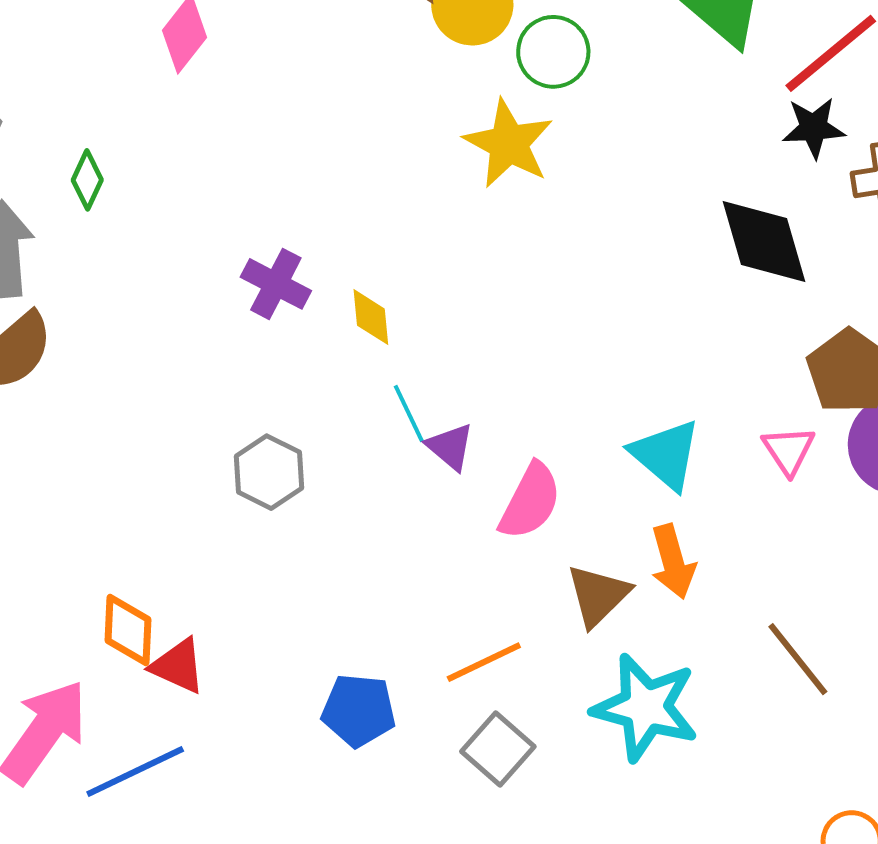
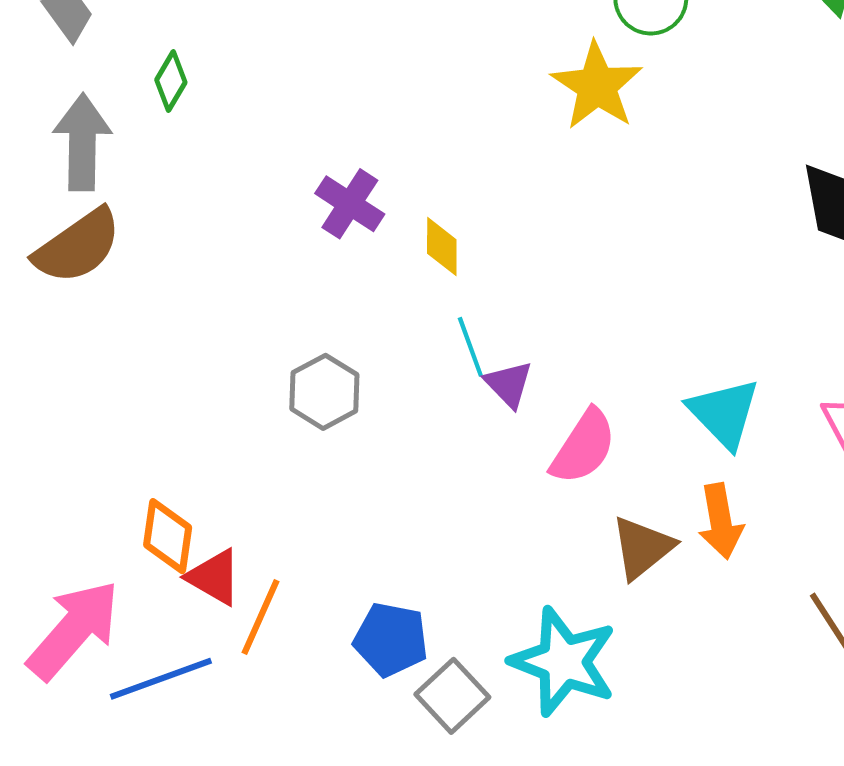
orange line: (484, 662) -> (261, 617), moved, turned -46
cyan star: (645, 707) -> (563, 662), moved
gray square: (498, 749) -> (452, 696), moved

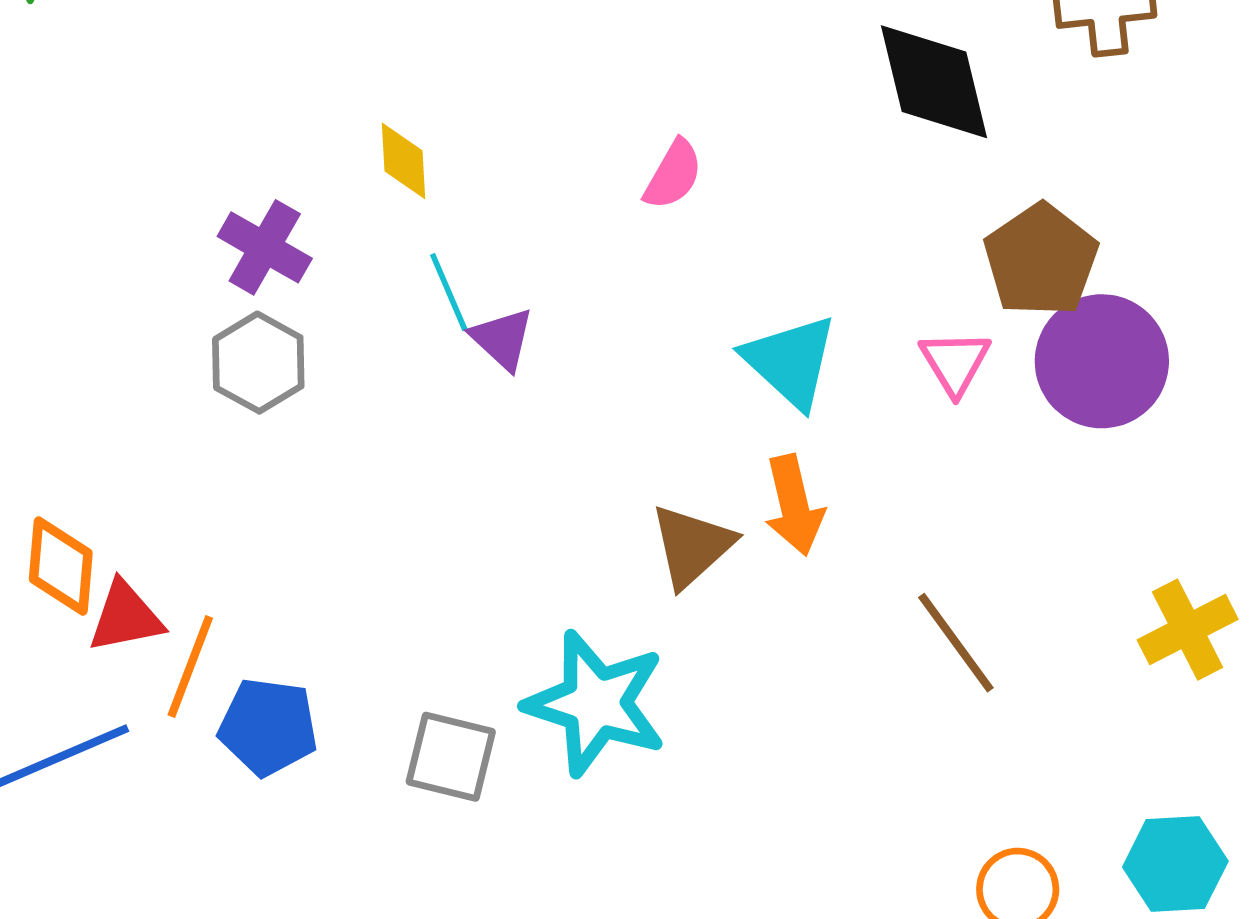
purple cross: (350, 204) -> (265, 247), moved
pink semicircle: (583, 447) -> (673, 175), moved, size x0.7
red triangle: (214, 577) -> (126, 617), turned -38
blue pentagon: (391, 639) -> (268, 727), moved
gray square: (452, 696) -> (451, 757), turned -30

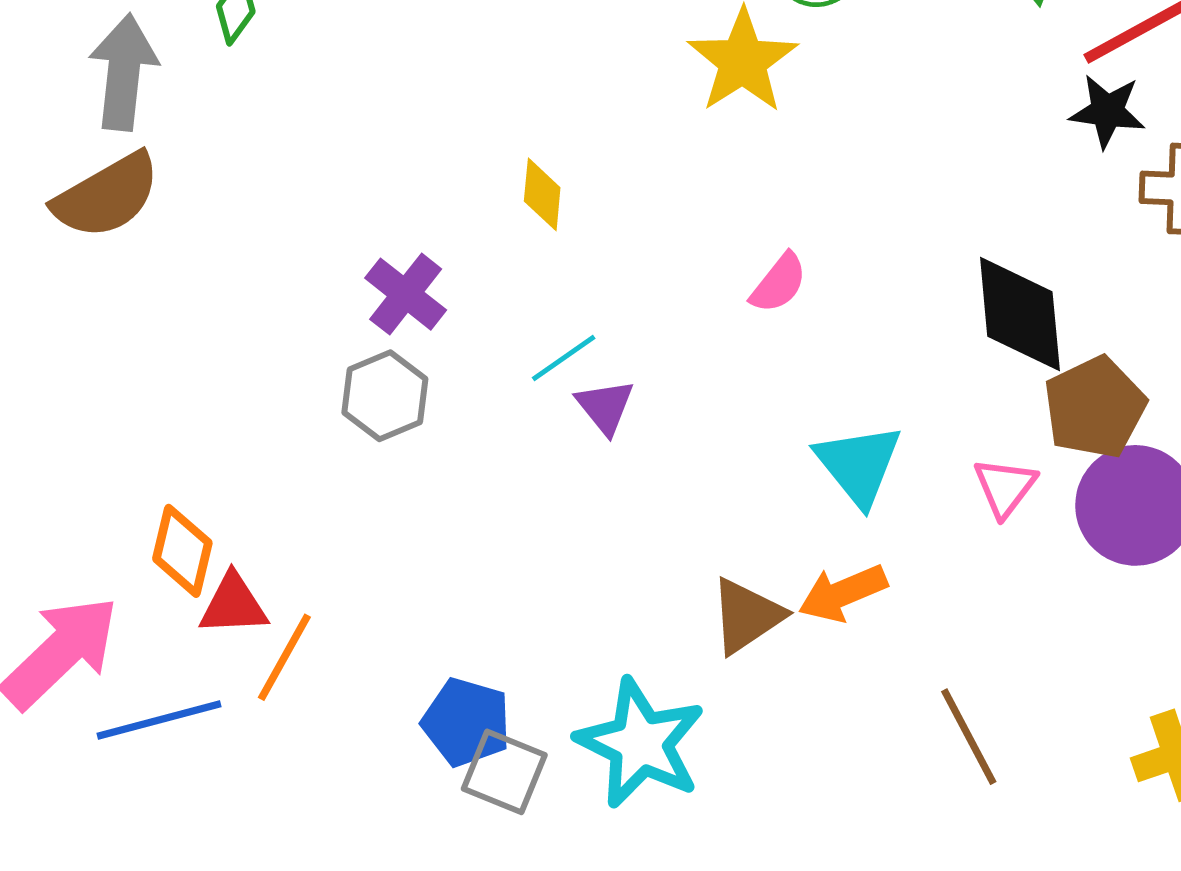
black diamond: (934, 82) -> (1020, 314), moved
yellow diamond: (404, 161) -> (542, 194), moved
cyan line: (449, 292) -> (564, 358), turned 70
orange arrow: (794, 505) -> (843, 593), turned 72
blue pentagon: (268, 727) -> (466, 722), moved

